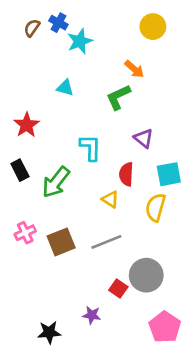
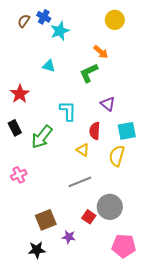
brown square: (61, 242) -> (46, 220), moved
pink pentagon: (165, 327) -> (124, 246), turned -30

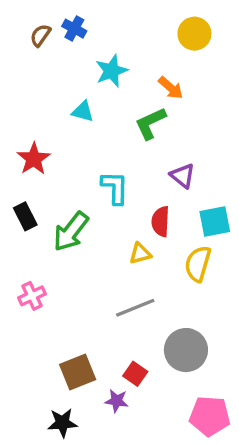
cyan star: (60, 31) -> (112, 71), moved
yellow triangle: (83, 150) -> (140, 254), turned -48
red square: (89, 217) -> (135, 374), moved

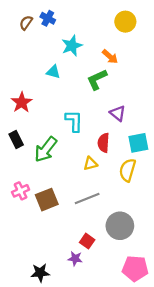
brown square: (78, 372) -> (47, 200), moved

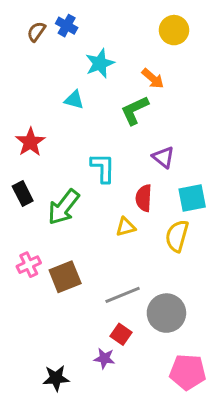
gray line: (87, 198) -> (123, 295), moved

